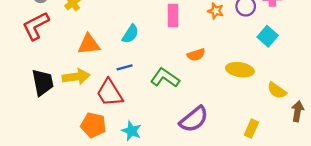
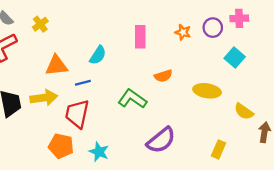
blue line: (125, 67) -> (83, 83), moved
red trapezoid: (110, 93) -> (77, 114), turned 44

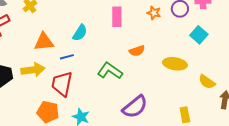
yellow rectangle: (219, 149) -> (185, 115), turned -35

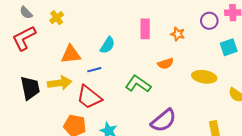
orange star: (154, 13) -> (178, 34), moved
cyan square: (199, 35) -> (229, 47), turned 30
red trapezoid: (62, 84) -> (89, 97), turned -64

